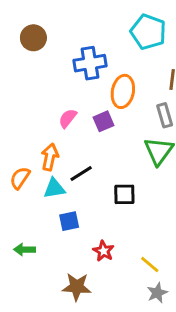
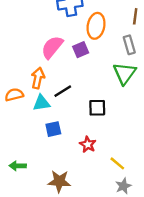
pink semicircle: (68, 118) -> (52, 47), size x1.5
orange semicircle: (20, 178) -> (14, 95), turned 42
green arrow: (24, 250) -> (18, 166), moved
red star: (103, 251) -> (88, 145), moved

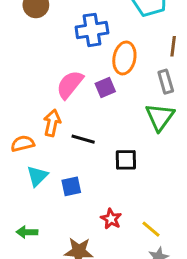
black line: (63, 91) -> (83, 139), turned 48
cyan triangle: (41, 103) -> (37, 176), moved, turned -36
red star: (88, 145) -> (111, 219), moved

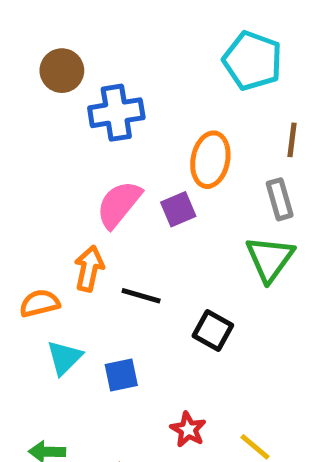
blue cross: (92, 30) -> (116, 113), moved
black square: (126, 160) -> (213, 330), turned 30

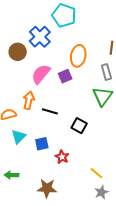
cyan pentagon: (252, 61) -> (64, 15), moved
brown circle: (62, 71) -> (18, 52), moved
blue cross: (116, 113) -> (40, 37), turned -35
red star: (188, 429) -> (62, 157), moved

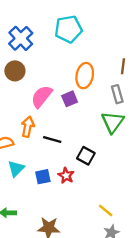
cyan pentagon: (64, 15) -> (68, 29), turned -30
blue cross: (40, 37) -> (21, 38), moved
red star: (62, 157) -> (66, 176), moved

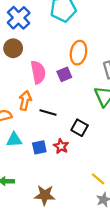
pink semicircle: (42, 96) -> (38, 72), turned 130
cyan triangle: (16, 169) -> (14, 140), turned 42

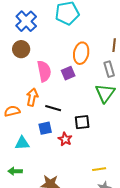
black square: (80, 128) -> (82, 122), turned -35
cyan triangle: (14, 140) -> (22, 143), moved
blue square: (39, 147) -> (45, 128), moved
yellow line: (98, 179) -> (99, 169), turned -48

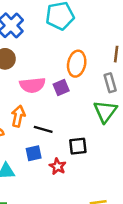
pink semicircle: (44, 71) -> (32, 85), turned 95

